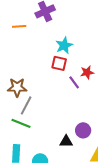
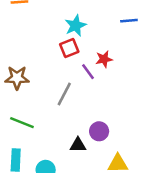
red square: (59, 63) -> (69, 48), turned -35
gray line: (26, 105) -> (64, 94), moved

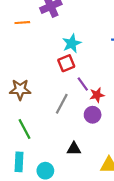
red star: (104, 59) -> (97, 95), moved
green line: (22, 123) -> (25, 129), turned 40
purple circle: (99, 131) -> (93, 115), moved

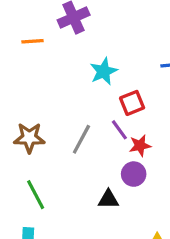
red square: (66, 63) -> (132, 103), moved
gray line: (62, 104) -> (81, 139), moved
black triangle: (74, 149) -> (108, 199), moved

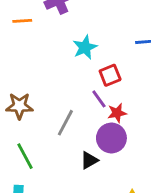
gray line: (81, 139) -> (65, 123), moved
purple circle: (134, 174) -> (111, 138), size x1.4
black triangle: (108, 199) -> (89, 160), turned -30

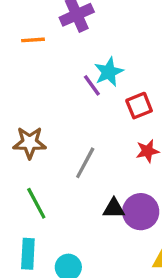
purple line: (99, 99) -> (92, 85), moved
purple circle: (111, 138) -> (141, 212), moved
black triangle: (89, 160) -> (114, 208), turned 30

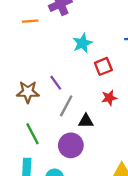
purple line: (92, 85) -> (56, 83), moved
black triangle: (114, 208) -> (86, 121), moved
purple circle: (141, 212) -> (71, 145), moved

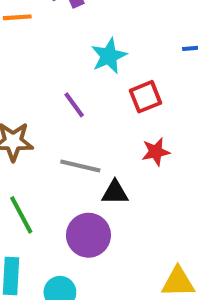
purple line: (56, 83) -> (74, 105), moved
gray line: (66, 106) -> (80, 166), turned 75

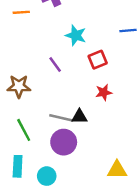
cyan star: (109, 56) -> (76, 35), turned -30
gray line: (80, 166) -> (61, 118), moved

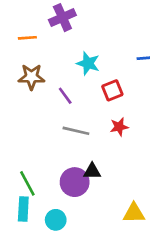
brown star: (19, 86) -> (31, 77), moved
black triangle: (79, 117) -> (92, 171), moved
gray line: (61, 118) -> (76, 131), moved
green line: (24, 130) -> (27, 183), moved

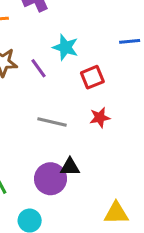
purple line: (65, 96) -> (39, 68), moved

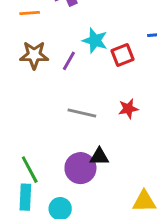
purple line: (39, 68) -> (69, 61), turned 66
red square: (92, 77) -> (122, 55), moved

